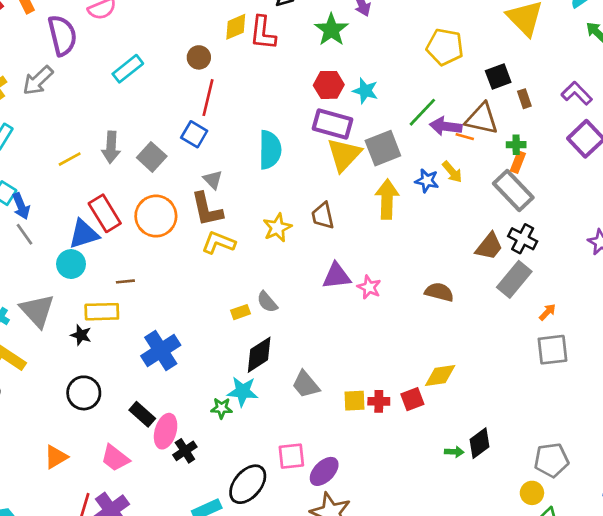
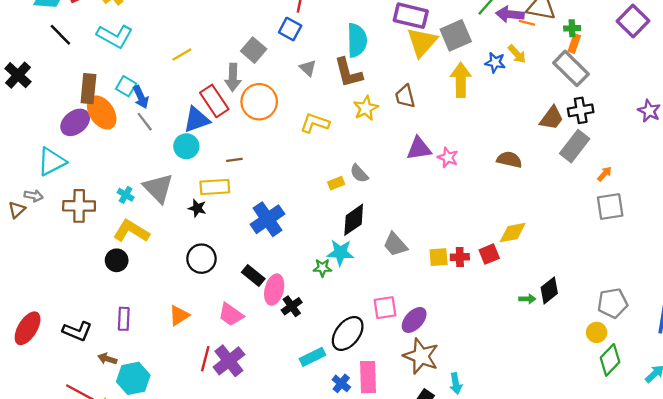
gray arrow: (111, 147) -> (233, 77), moved
brown L-shape: (207, 209) -> (348, 73), moved
black cross: (523, 239) -> (581, 110), turned -35

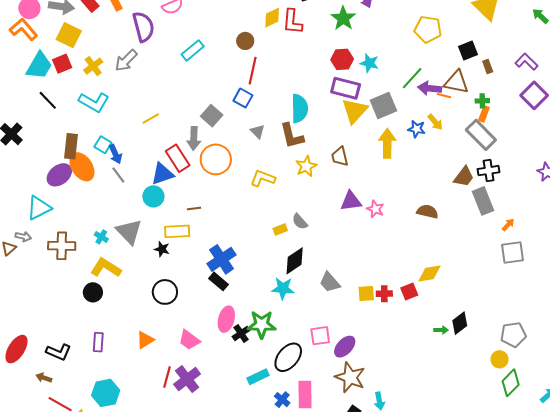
gray rectangle: (575, 146) -> (483, 201), turned -60
green star: (322, 268) -> (262, 324), moved, size x1.8
black rectangle: (253, 276) -> (219, 281), moved
brown arrow: (107, 359) -> (44, 378), moved

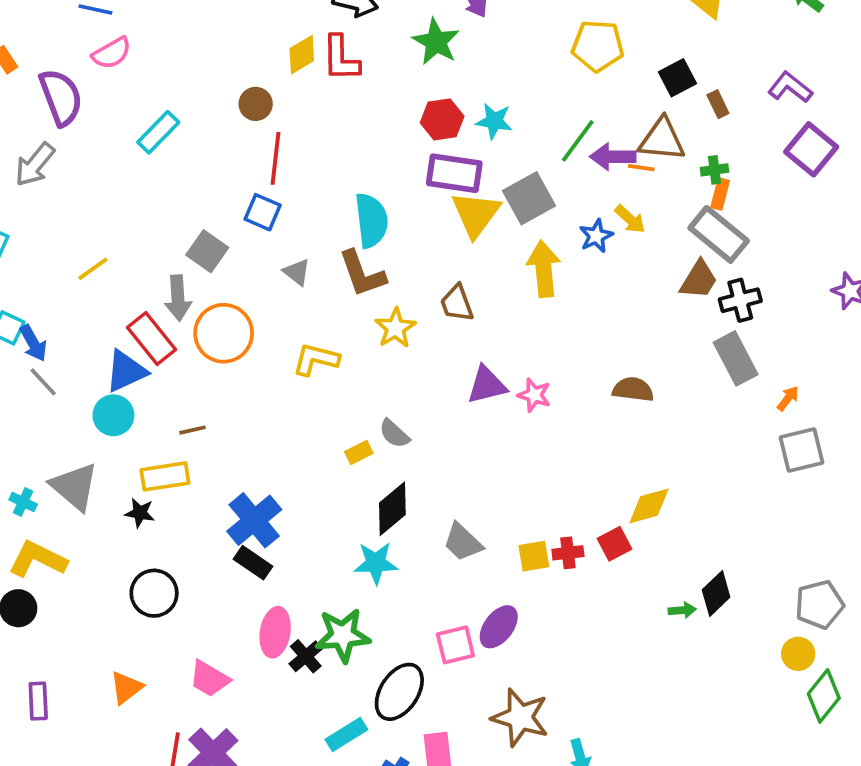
blue star: (417, 129) -> (596, 236), turned -30
brown trapezoid: (464, 177) -> (699, 280), moved
purple ellipse: (345, 347) -> (499, 627), moved

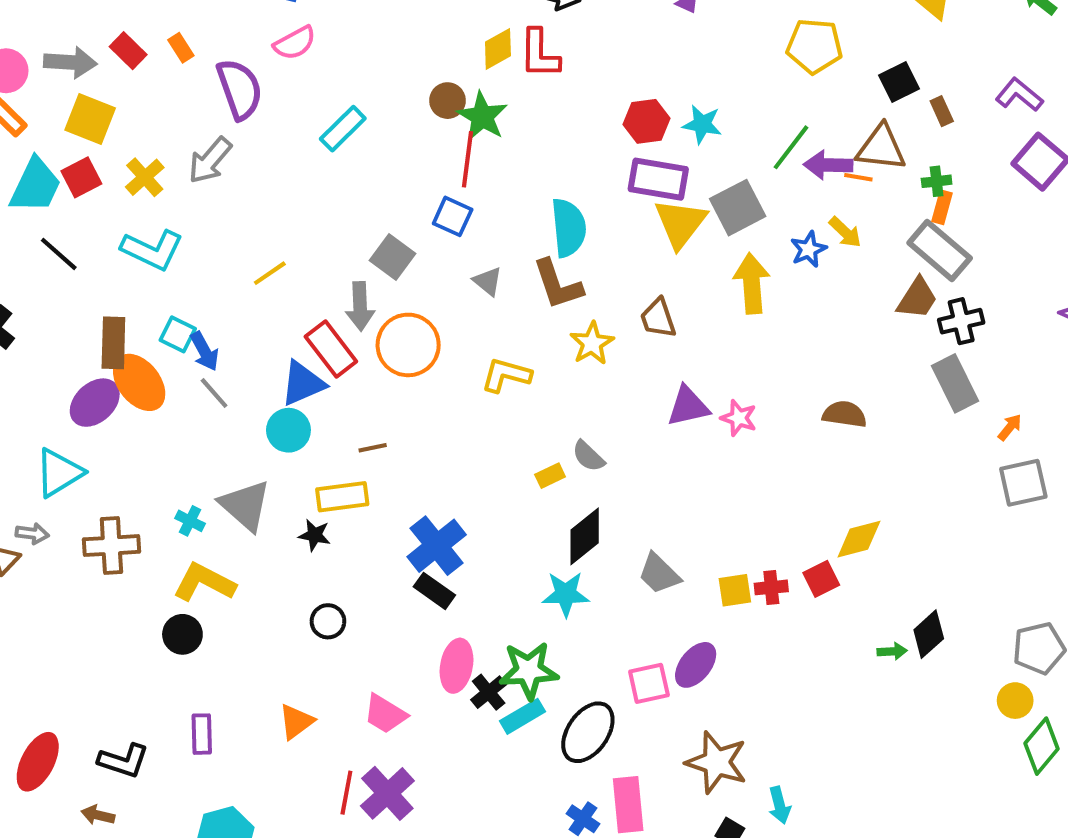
green star: (436, 42) -> (482, 116), moved
black circle: (154, 593) -> (328, 621), size x0.7
cyan rectangle: (346, 734) -> (522, 716), moved

